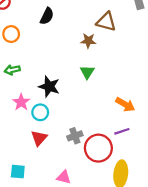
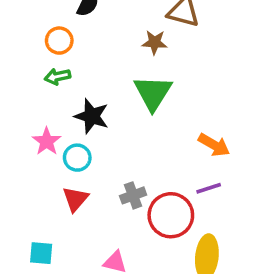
orange circle: (11, 34) -> (59, 41), moved
green arrow: (12, 70) -> (57, 77), moved
green triangle: (87, 72) -> (153, 93), size x1.6

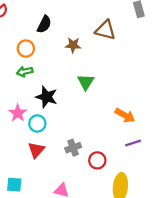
brown star: (155, 42) -> (73, 45), moved
green triangle: (153, 93) -> (86, 82), size x0.7
purple line: (209, 188) -> (133, 143), moved
red circle: (171, 215) -> (97, 160), size x0.6

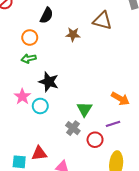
green triangle: (86, 82) -> (85, 109), moved
purple line: (133, 143) -> (113, 124), moved
gray cross: (73, 148) -> (73, 128), turned -32
red triangle: (36, 150) -> (39, 153), moved, turned 42

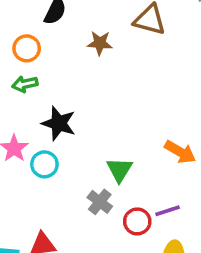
purple line: (113, 124) -> (168, 211), moved

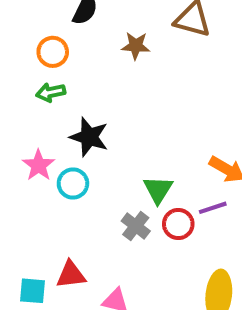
purple line: (168, 211) -> (213, 208), moved
red circle: (137, 221) -> (178, 224), moved

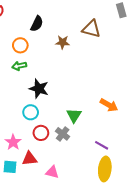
pink star: (39, 165) -> (13, 142), moved
purple line: (213, 208) -> (102, 145), moved, turned 48
red circle: (178, 224) -> (41, 133), moved

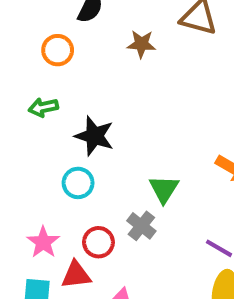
green arrow: (19, 66) -> (43, 107), moved
red circle: (41, 133) -> (98, 242), moved

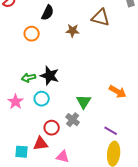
green arrow: (43, 107) -> (29, 78), moved
pink star: (43, 242) -> (16, 102), moved

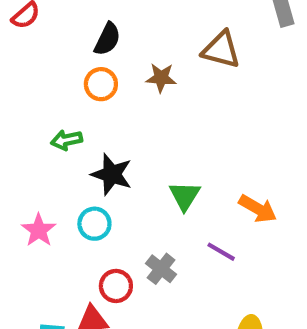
orange circle: (32, 34) -> (101, 84), moved
green arrow: (29, 78) -> (67, 140), moved
green triangle: (84, 102) -> (185, 196), moved
purple line: (111, 131) -> (221, 252), moved

